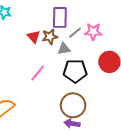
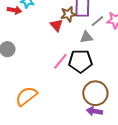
brown star: (50, 37) -> (68, 14), moved
black pentagon: (75, 71) -> (80, 61), moved

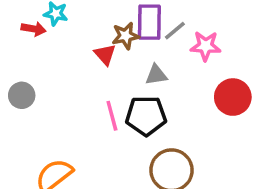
gray line: (97, 21) -> (175, 31), moved
pink line: (60, 61) -> (112, 116), turned -54

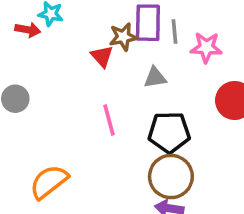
gray line: (175, 31) -> (174, 32), turned -55
black pentagon: (146, 116) -> (169, 132), moved

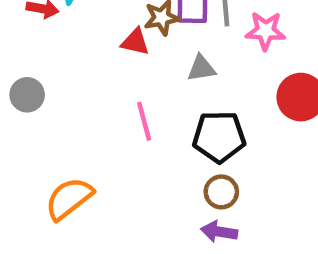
red triangle: (102, 56) -> (135, 42), turned -35
brown circle: (171, 177) -> (221, 192), size x0.6

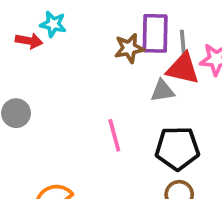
red triangle: (135, 42) -> (183, 69), moved, size x1.4

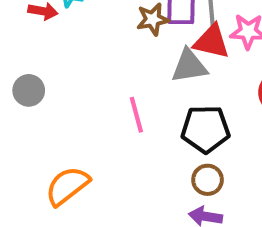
gray triangle: (163, 91) -> (189, 66), size x1.4

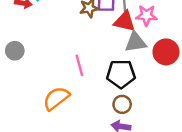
gray triangle: (189, 66) -> (135, 42), moved
orange semicircle: (67, 186) -> (56, 98), moved

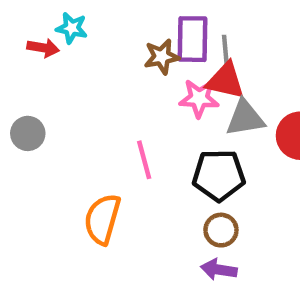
pink star: (146, 15) -> (199, 98), moved
orange semicircle: (56, 98) -> (102, 219), turned -36

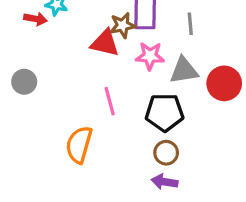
gray line: (225, 50) -> (190, 24), moved
red triangle: (225, 81) -> (105, 43), moved

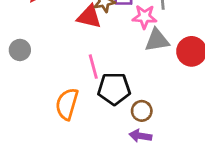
pink star: (150, 56) -> (144, 17), moved
black pentagon: (164, 112) -> (114, 89), moved

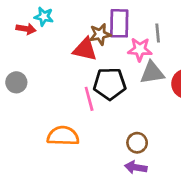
black pentagon: (114, 89) -> (110, 84), moved
orange semicircle: (67, 104) -> (63, 136), turned 76

